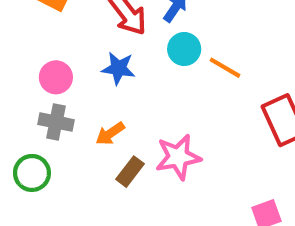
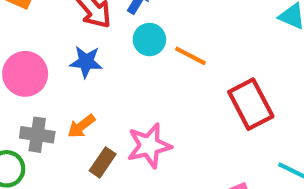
pink circle: (56, 77) -> (25, 74), size x1.4
gray cross: (56, 122) -> (37, 135), moved

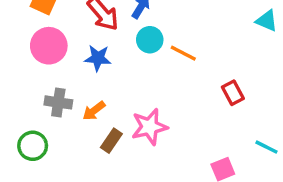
pink circle: (25, 74) -> (49, 46), moved
red rectangle: (251, 104) -> (233, 93), size x0.6
gray cross: (37, 135) -> (58, 102), moved

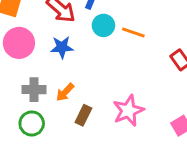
pink star: (150, 127) -> (128, 111), moved
green circle: (33, 146) -> (32, 123), moved

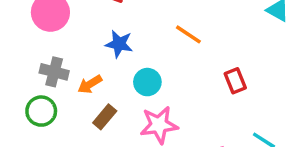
cyan circle: (103, 25) -> (147, 82), moved
blue star: (62, 47) -> (119, 44), moved

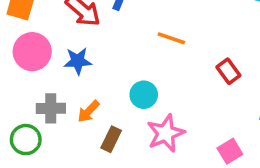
blue star: (119, 44) -> (78, 61), moved
green circle: (41, 111) -> (26, 140), moved

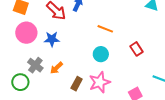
cyan circle: (144, 95) -> (101, 54), moved
gray cross: (51, 108) -> (35, 65), turned 35
brown rectangle: (111, 139) -> (77, 84), moved

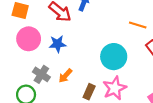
orange line: (105, 29) -> (138, 25), moved
cyan circle: (101, 54) -> (114, 57), size x1.5

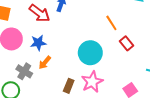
orange line: (138, 25) -> (111, 23), turned 42
orange arrow: (65, 76) -> (45, 63), moved

